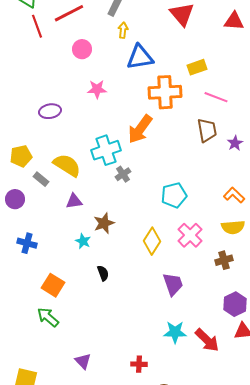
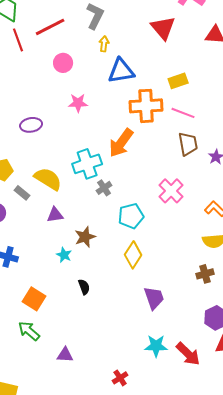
pink line: (216, 97) -> (183, 113), moved
cyan pentagon: (174, 195) -> (131, 216), moved
pink cross: (190, 235) -> (171, 191), moved
purple triangle: (83, 361) -> (65, 355), moved, turned -42
red cross: (139, 364) -> (120, 378), turned -35

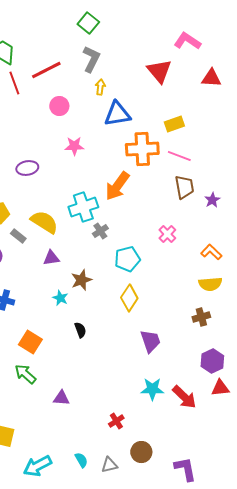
pink cross: (171, 191) -> (167, 234), size x0.7

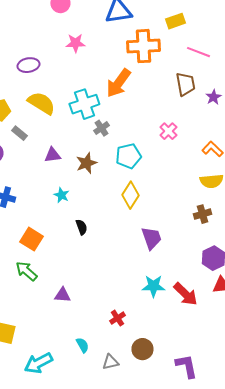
pink line: (179, 156) -> (198, 52), moved
yellow semicircle: (44, 222) -> (41, 103), moved
brown star: (81, 280) -> (86, 163), moved
cyan semicircle: (81, 460) -> (82, 345), moved

